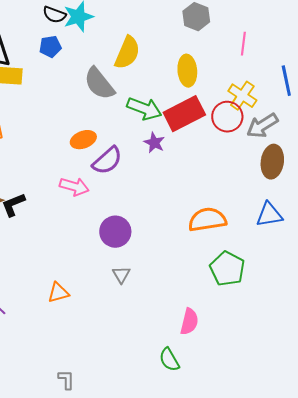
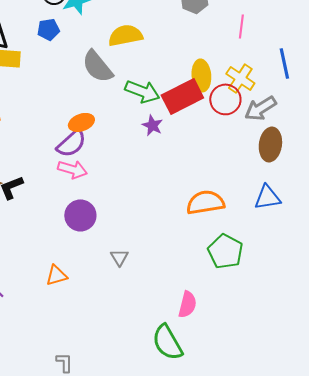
yellow semicircle: (127, 53) -> (125, 35), turned -124
yellow ellipse: (187, 71) -> (201, 75), moved
purple semicircle: (107, 161) -> (71, 143), moved
purple circle: (115, 232) -> (80, 215), moved
green semicircle: (169, 360) -> (167, 342), size x1.5

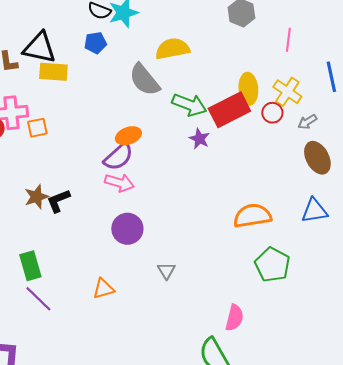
red circle: (225, 99) -> (272, 113), size x0.7
gray arrow: (260, 108) -> (307, 122), size x0.6
brown ellipse: (270, 144) -> (317, 158), turned -36

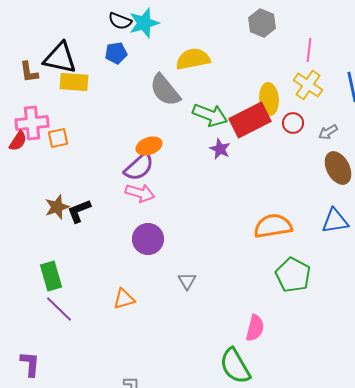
yellow cross: (287, 92) -> (308, 85), moved

